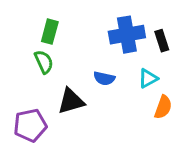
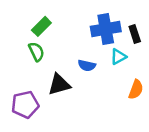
green rectangle: (50, 32) -> (41, 26), turned 30
cyan triangle: (148, 78) -> (118, 57), moved

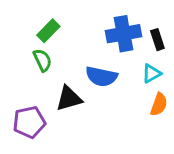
cyan triangle: (118, 57) -> (152, 73), moved
blue semicircle: (87, 66) -> (101, 76), size x1.5

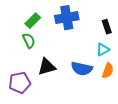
blue cross: (124, 34) -> (67, 18), moved
blue semicircle: (101, 76) -> (82, 69), moved

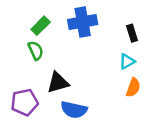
blue semicircle: (82, 69) -> (74, 110), moved

